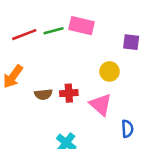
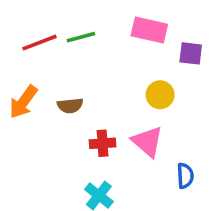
pink rectangle: (82, 26) -> (149, 30), moved
red cross: (69, 93) -> (103, 143), moved
brown semicircle: (43, 94) -> (70, 106), moved

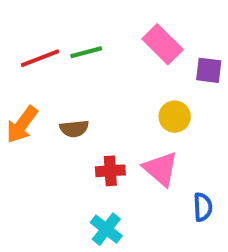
pink rectangle: (149, 30) -> (163, 44), turned 32

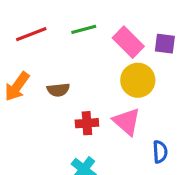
pink rectangle: (163, 44) -> (128, 42), moved
green line: (86, 52) -> (84, 29), moved
yellow circle: (175, 117) -> (138, 80), size x1.4

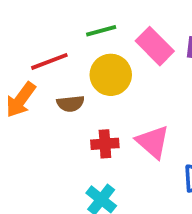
red line: (31, 34) -> (49, 61), moved
yellow circle: (138, 80) -> (111, 75), moved

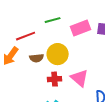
pink rectangle: (155, 46) -> (81, 28), turned -66
yellow circle: (111, 75) -> (58, 54), moved

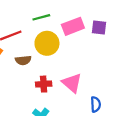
yellow circle: (58, 54) -> (47, 43), moved

